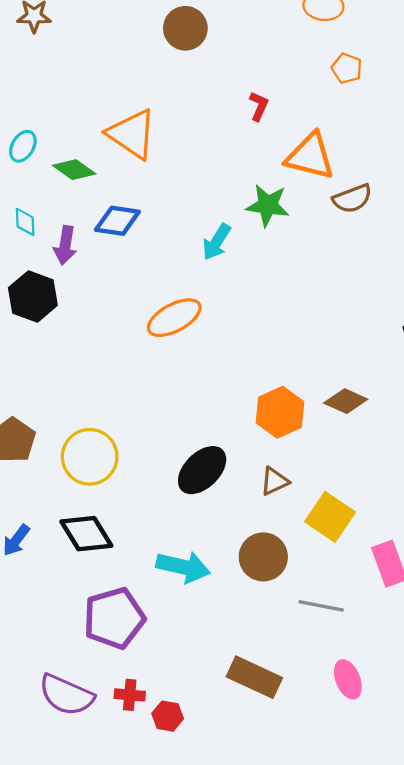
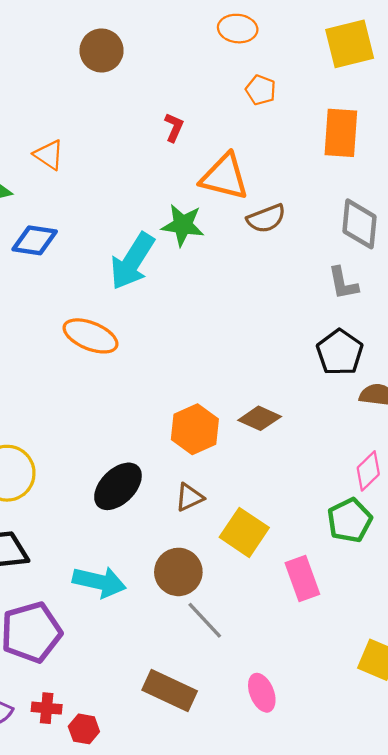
orange triangle: (132, 134) -> (49, 155), size x0.6
cyan arrow: (217, 242) -> (132, 261), size x1.6
orange ellipse: (174, 318) -> (91, 336), turned 50
gray line: (321, 606) -> (205, 620), moved, turned 36

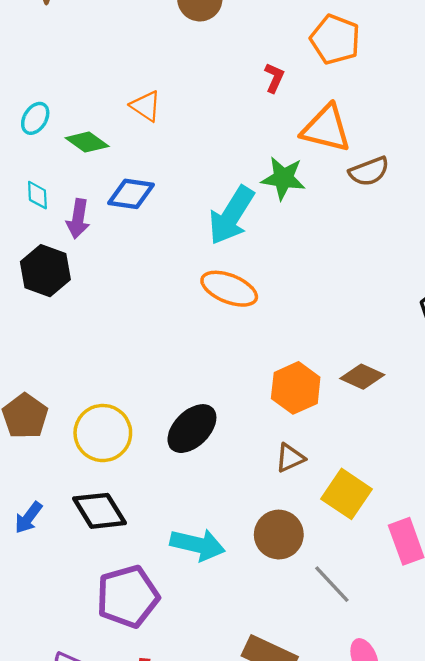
orange pentagon: (261, 90) -> (335, 39), moved, size x1.6
orange ellipse: (91, 336) -> (229, 289), moved
black ellipse: (118, 486) -> (192, 429), moved
gray line: (205, 620) -> (332, 584), moved

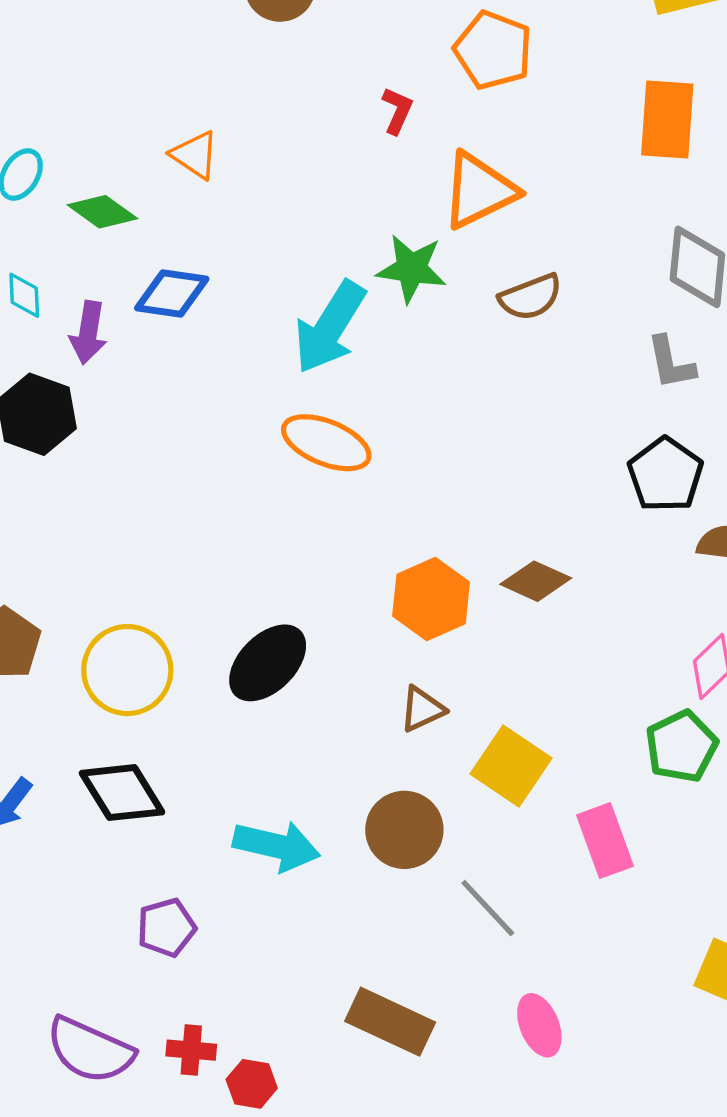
orange triangle: (326, 129) -> (479, 190), turned -40
brown semicircle: (369, 171) -> (530, 297), moved
purple pentagon: (128, 597) -> (166, 928), size x0.6

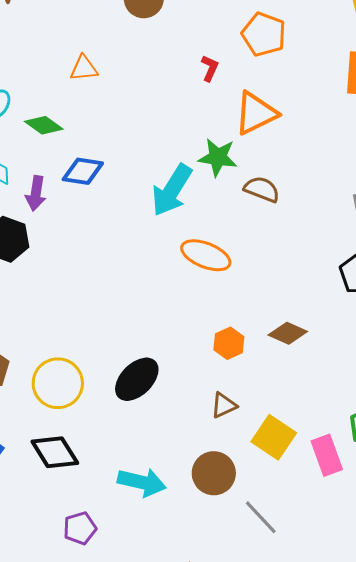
orange triangle: (195, 155) -> (84, 68), moved, turned -40
brown semicircle: (530, 297) -> (262, 189), moved, turned -138
orange ellipse: (326, 443) -> (206, 255), moved
orange hexagon: (431, 599) -> (229, 343), size x0.7
pink rectangle: (605, 841) -> (327, 455), moved

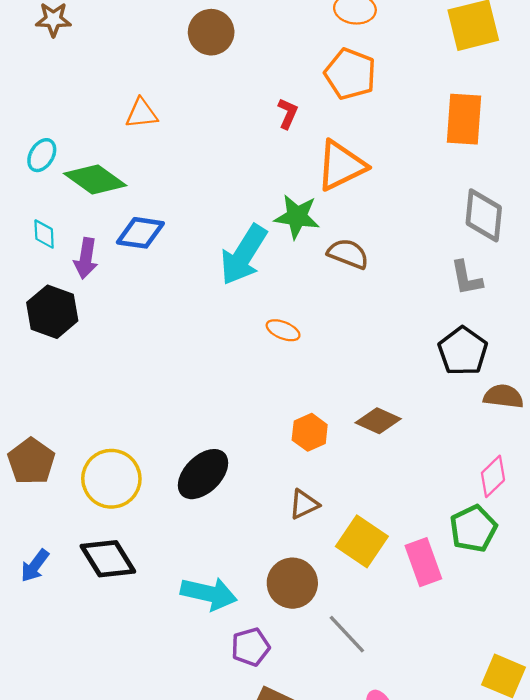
green diamond: (44, 125) -> (95, 179), size x1.4
orange ellipse: (206, 255) -> (283, 330), size x0.6
purple pentagon: (80, 528) -> (251, 647), moved

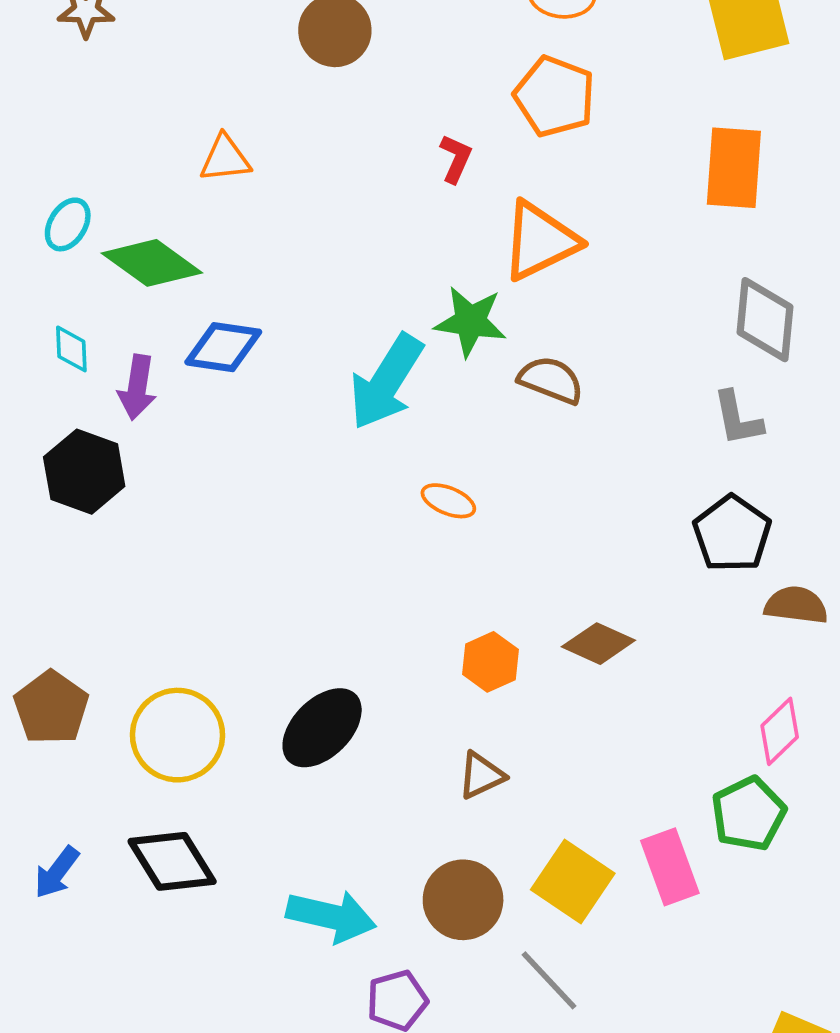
yellow square: (362, 541) -> (573, 881), moved

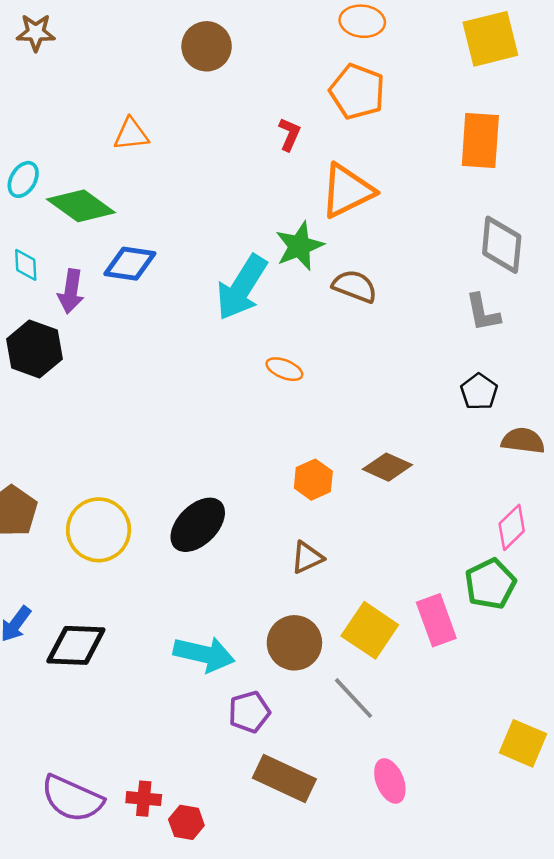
green star: (470, 321) -> (299, 246), turned -30
black pentagon: (732, 534) -> (479, 392), size x0.7
black diamond: (172, 861) -> (76, 645), moved, turned -56

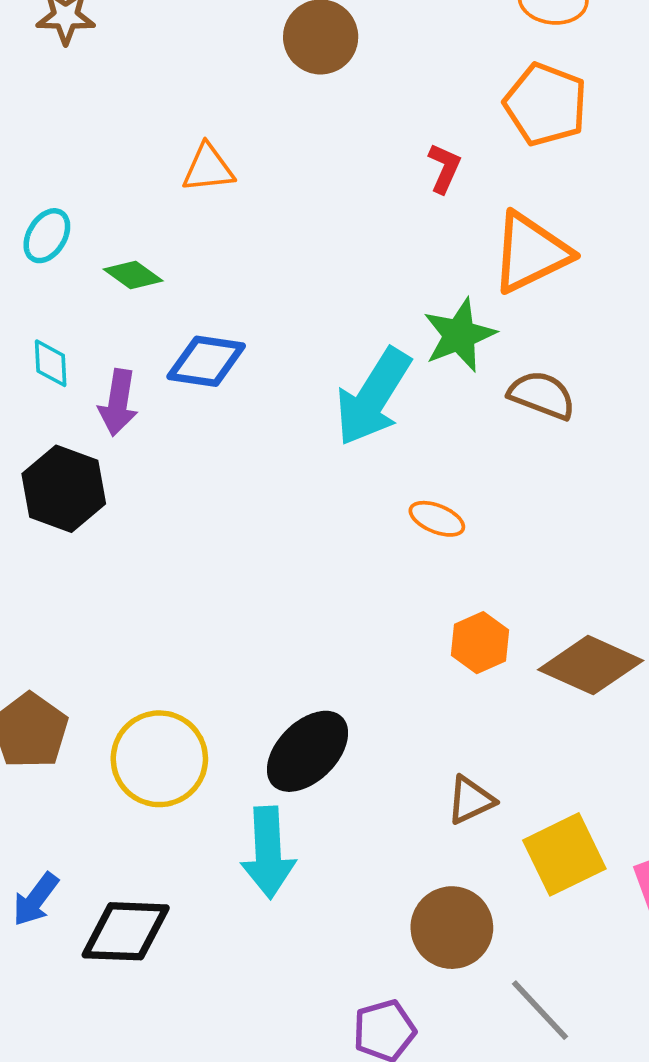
green diamond: (81, 206) -> (133, 275), size x0.6
brown diamond: (387, 467) -> (591, 665), size x1.4
orange hexagon: (313, 480) -> (480, 643), moved
yellow square: (370, 630) -> (564, 854), moved, turned 30
cyan arrow: (204, 654) -> (268, 853), moved, turned 74

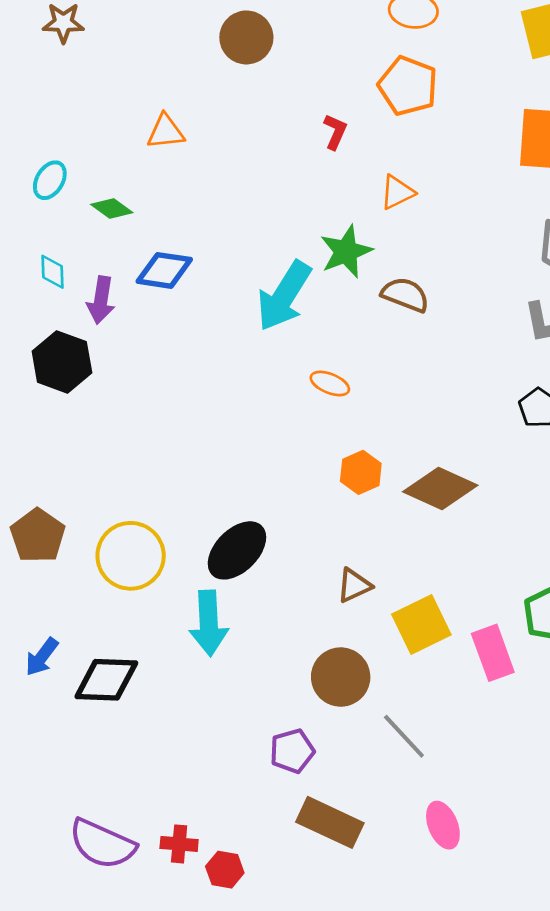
orange triangle: (531, 253) -> (397, 192), size x0.6

